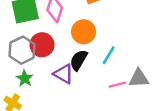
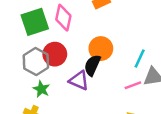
orange circle: (84, 32) -> (101, 49), moved
cyan line: (109, 55) -> (140, 59), moved

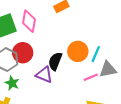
orange circle: (101, 49) -> (78, 51), moved

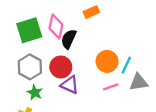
red circle: (23, 53) -> (61, 67), moved
black semicircle: (55, 61) -> (69, 39), moved
pink line: (91, 77) -> (111, 87), moved

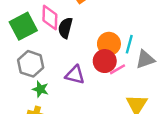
red circle: (61, 67) -> (105, 61), moved

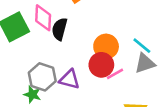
cyan line: (129, 44) -> (142, 46), moved, turned -66
gray hexagon: (31, 64) -> (42, 77), moved

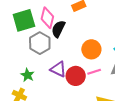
red circle: (101, 65) -> (76, 76), moved
gray hexagon: (42, 77) -> (40, 43), moved

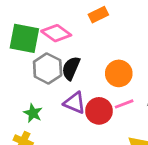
pink diamond: (47, 18) -> (56, 33), turned -65
green square: (24, 20) -> (24, 38), turned 30
black semicircle: (58, 29) -> (71, 68), moved

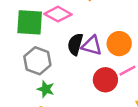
gray hexagon: (48, 68) -> (37, 61), moved
purple triangle: (75, 103) -> (92, 46), moved

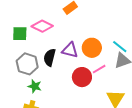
green square: (30, 22) -> (20, 34), size x0.7
black semicircle: (75, 44) -> (50, 57), moved

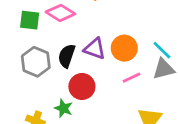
red circle: (82, 77) -> (82, 86), moved
green star: (35, 86) -> (63, 108), moved

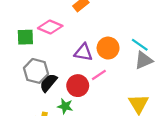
black semicircle: (67, 56) -> (48, 83), moved, turned 30
pink line: (132, 78) -> (99, 75), moved

